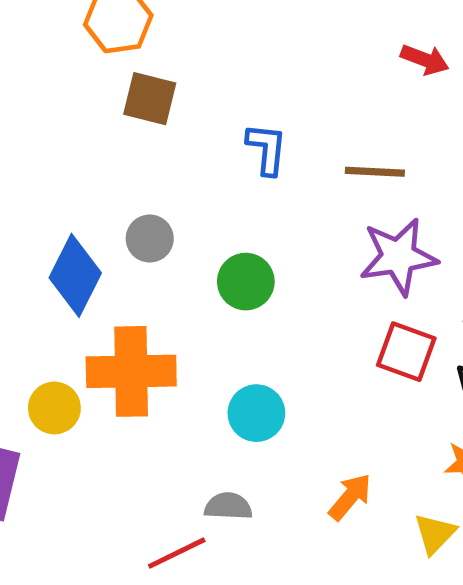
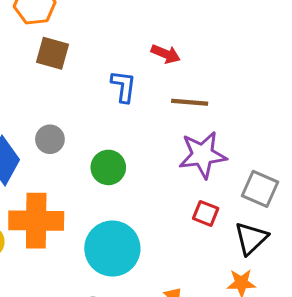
red arrow: (425, 59) -> (166, 54), moved
red square: (406, 352) -> (206, 213), size x0.7
cyan circle: (256, 413) -> (112, 249), size x1.6

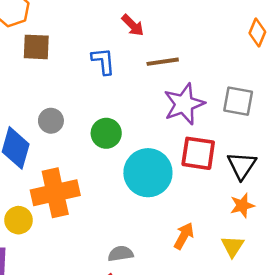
red arrow: (166, 54) -> (133, 25), turned 35
gray square: (260, 189) -> (238, 101), moved
red square: (206, 213) -> (198, 153), size x1.6
cyan circle: (112, 249) -> (148, 173), moved

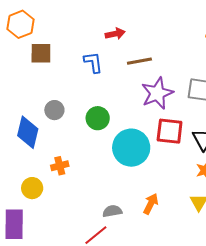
red arrow: (133, 25) -> (115, 34), turned -54
orange cross: (55, 193) -> (60, 166), size x0.5
orange arrow: (184, 236) -> (151, 204), moved

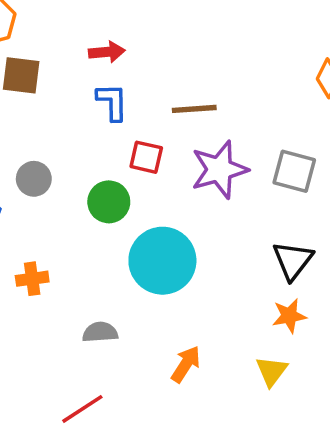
red arrow: (115, 34) -> (107, 52), moved
red square: (170, 131) -> (146, 157), moved, size x0.7
gray semicircle: (112, 211) -> (100, 332), moved

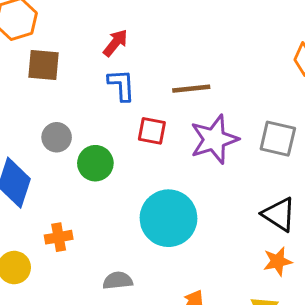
red arrow: (107, 52) -> (115, 43), turned -44
gray circle: (34, 179) -> (57, 137), moved
green circle: (109, 202) -> (95, 163), moved
black triangle: (293, 260) -> (279, 214), turned -33

